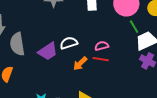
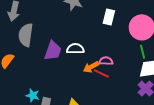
purple trapezoid: (48, 51) -> (53, 51), turned -55
orange arrow: (80, 63) -> (91, 67), moved

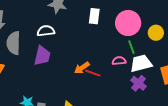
white semicircle: (75, 49) -> (46, 31), moved
pink semicircle: (106, 61) -> (119, 61), moved

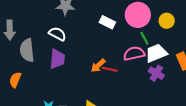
white rectangle: (94, 16) -> (107, 22), moved, turned -63
white semicircle: (46, 31) -> (57, 34), turned 42
pink semicircle: (119, 61) -> (134, 54), size x1.5

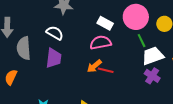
pink semicircle: (134, 54) -> (101, 43), moved

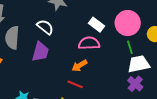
red line: (106, 70) -> (75, 84), moved

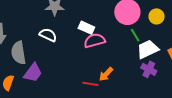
white rectangle: (96, 25) -> (86, 28), moved
purple trapezoid: (40, 52) -> (33, 73), moved, turned 35
orange arrow: (79, 66) -> (106, 74), moved

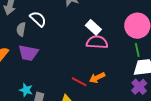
white semicircle: (48, 35) -> (38, 19), moved
gray semicircle: (19, 53) -> (21, 29), size x0.6
purple trapezoid: (33, 73) -> (28, 53), turned 45

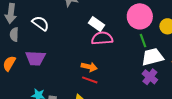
gray semicircle: (21, 29) -> (14, 35), moved
orange arrow: (97, 78) -> (89, 67), moved, turned -133

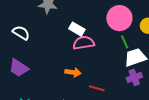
purple trapezoid: (35, 58) -> (19, 68), turned 35
purple cross: (150, 77) -> (134, 77), turned 35
red line: (90, 80) -> (97, 88), moved

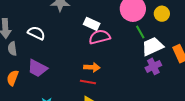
red line: (97, 88) -> (88, 82), moved

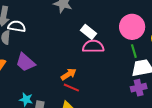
white semicircle: (36, 33) -> (17, 26), moved, turned -30
orange arrow: (92, 67) -> (69, 74), moved, turned -49

